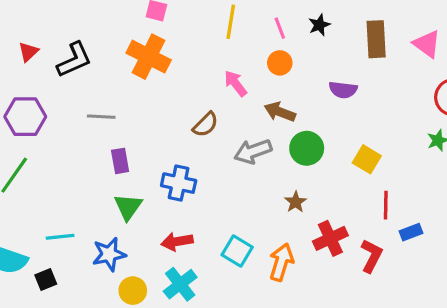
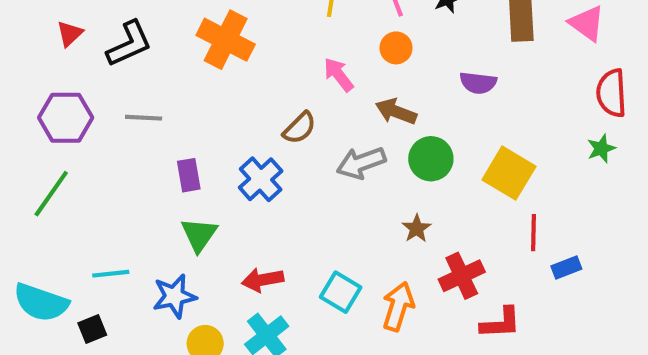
gray line: (101, 117) -> (144, 118), moved
yellow square: (367, 159) -> (509, 173), size x1.4
blue cross: (179, 183) -> (261, 179), moved, turned 36
red L-shape: (371, 256) -> (501, 323), moved, turned 60

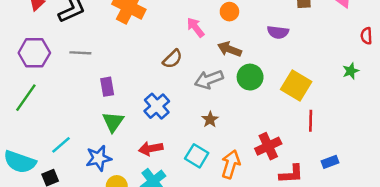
red semicircle: (612, 93) -> (366, 36), moved, size x0.6
blue cross: (261, 179) -> (157, 106), moved
brown star: (417, 229) -> (210, 119), moved
blue rectangle: (566, 268) -> (330, 162), moved
cyan line: (111, 274) -> (61, 145), turned -35

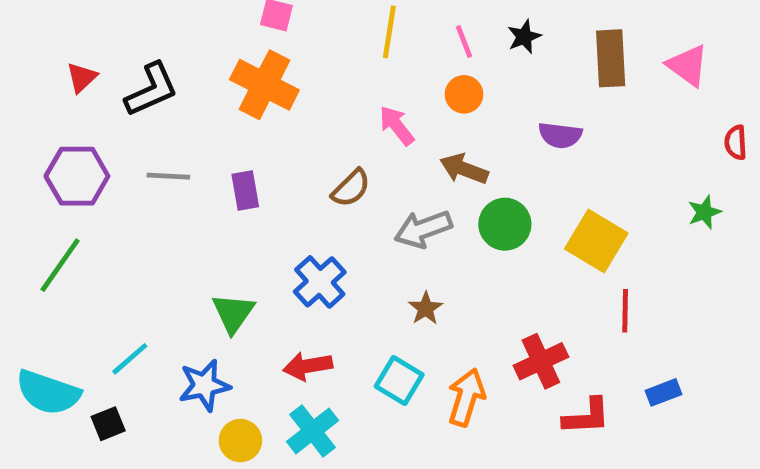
purple rectangle: (107, 87) -> (245, 191), moved

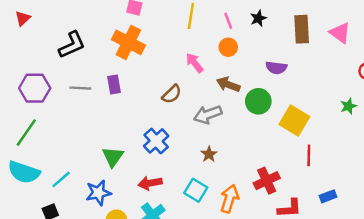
red triangle: (82, 78) -> (23, 18), moved
purple rectangle: (245, 191) -> (114, 84), moved
green circle: (505, 224) -> (258, 101), moved
cyan semicircle: (48, 392) -> (24, 172), moved

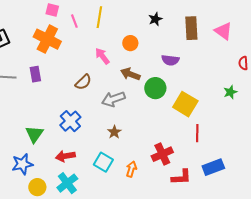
pink line: (228, 21) -> (74, 21), moved
blue rectangle: (328, 196) -> (213, 167), size x1.5
orange arrow: (229, 199) -> (131, 169), size x0.7

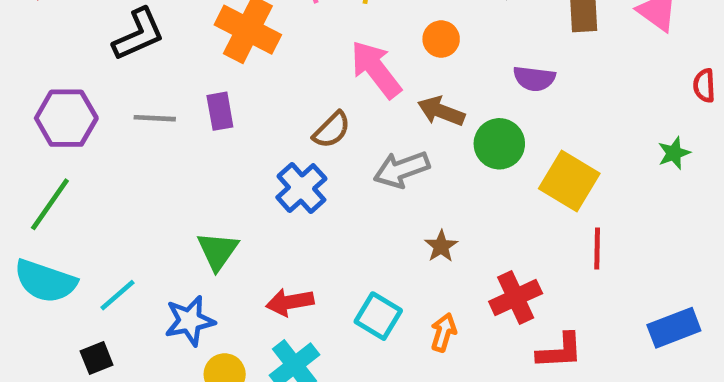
pink arrow: (102, 56) -> (376, 69), size x1.5
blue cross: (70, 121) -> (301, 188), moved
brown star: (114, 132) -> (441, 246), moved
blue rectangle: (213, 167) -> (674, 328), moved

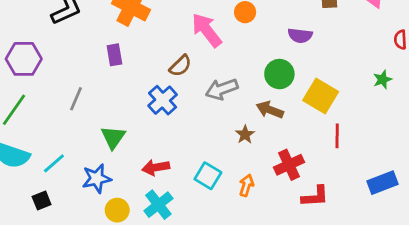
brown arrow: (441, 111) -> (270, 110), moved
gray line: (155, 118) -> (76, 99), moved, turned -70

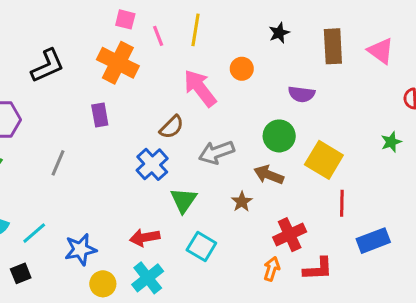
green triangle: (113, 137) -> (184, 200), moved
blue rectangle: (382, 183) -> (373, 241), moved
orange arrow: (246, 185) -> (272, 269), moved

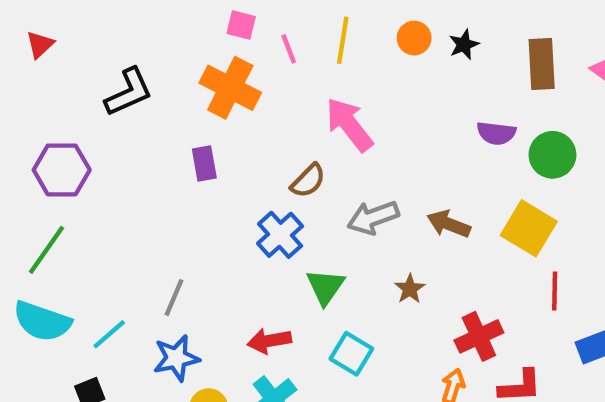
orange circle: (242, 69) -> (414, 38), moved
green circle: (279, 136) -> (552, 155), moved
gray line: (58, 163) -> (174, 298), moved
brown arrow: (269, 175) -> (449, 224), moved

